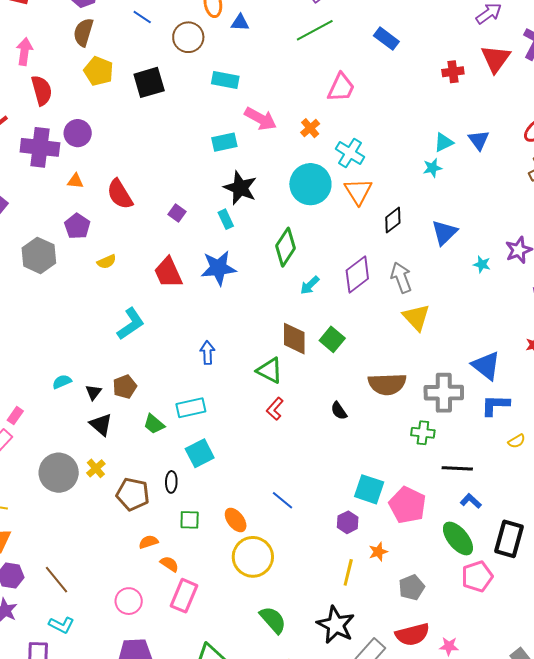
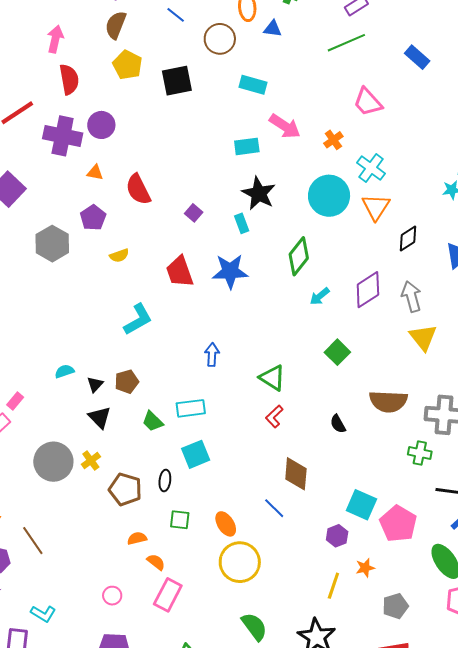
pink trapezoid: (341, 88) -> (368, 102), turned 108
brown diamond: (294, 339) -> (296, 474), moved
brown line: (57, 580) -> (33, 541), moved
pink circle: (129, 601) -> (112, 596), size x0.7

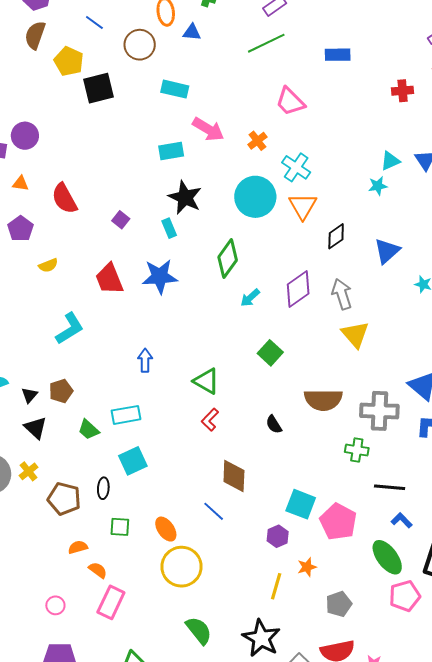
blue rectangle: (417, 57) -> (338, 55), turned -40
yellow pentagon: (128, 65) -> (69, 61), moved

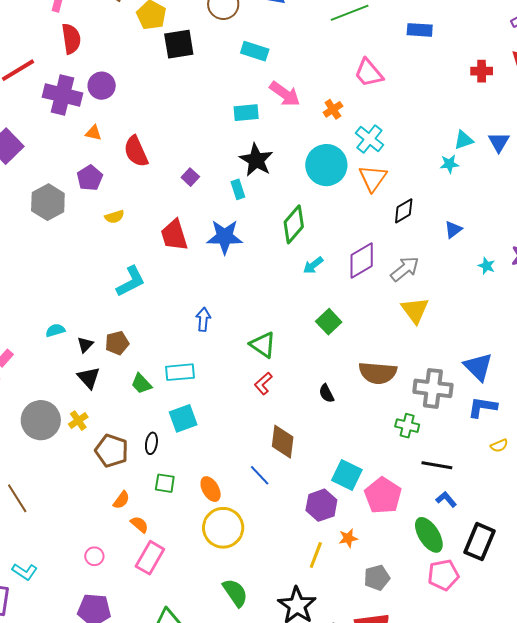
blue triangle: (387, 251) -> (453, 230), size x0.7
gray arrow: (342, 294) -> (405, 269), turned 64
purple hexagon: (278, 536) -> (321, 505), size x1.4
orange semicircle: (78, 547) -> (121, 500), turned 138

